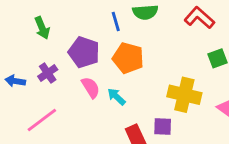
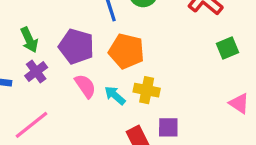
green arrow: (42, 28) -> (29, 40), moved
yellow cross: (184, 95) -> (147, 90), moved, size x0.7

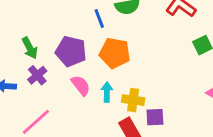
yellow cross: (147, 90) -> (133, 100), moved
cyan arrow: (115, 95) -> (107, 92), turned 54

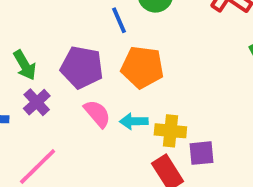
cyan arrow: (107, 92) -> (134, 121), turned -90

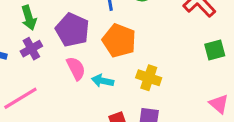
yellow cross: (170, 131) -> (149, 78), moved

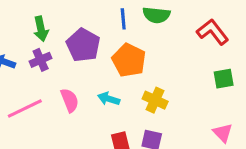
pink semicircle: (76, 68) -> (70, 100), moved

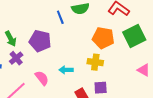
orange pentagon: (129, 60) -> (103, 38), moved
green square: (224, 79) -> (134, 36), size x1.6

